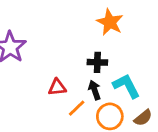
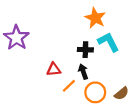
cyan L-shape: (126, 86) -> (108, 42), moved

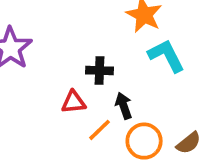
black cross: (85, 50) -> (99, 70), moved

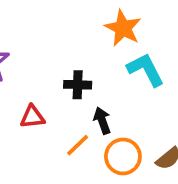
red triangle: (74, 102) -> (32, 117), moved

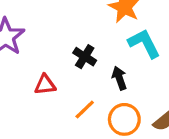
black cross: (78, 85) -> (85, 57), turned 30
black arrow: (102, 121) -> (119, 78), moved

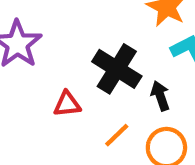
black cross: (85, 57) -> (117, 69), size x1.6

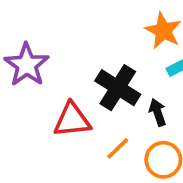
red triangle: (67, 104) -> (72, 120), size x1.5

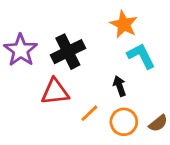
black cross: (118, 88) -> (68, 52), moved, turned 32

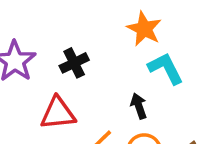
black cross: (68, 52) -> (74, 63), size x0.7

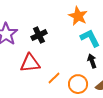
black arrow: (139, 106) -> (92, 61), moved

